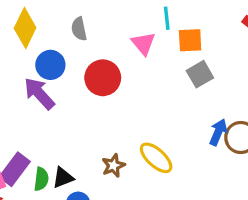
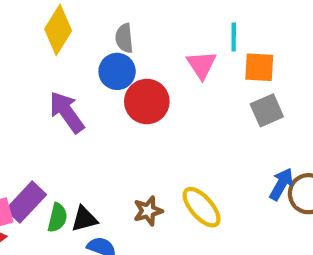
blue circle: (50, 65) -> (117, 71), moved

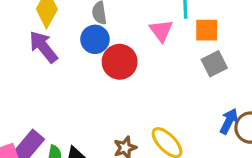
purple arrow: (67, 112) -> (43, 47), moved

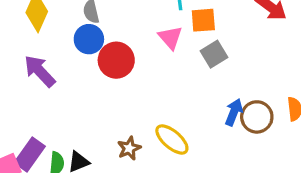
pink triangle: (161, 31) -> (170, 38), moved
purple arrow: (43, 47) -> (40, 71), moved

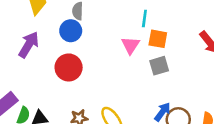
red circle: (116, 60) -> (69, 67), moved
purple arrow: (40, 71) -> (29, 45), turned 60

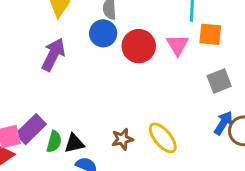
gray square: (159, 66) -> (219, 81), moved
red circle: (69, 67) -> (139, 46), moved

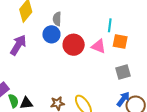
pink triangle: (178, 45) -> (99, 46), turned -42
green semicircle: (54, 142) -> (13, 101), turned -40

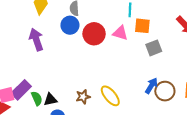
purple arrow: (18, 45) -> (36, 40), turned -45
gray square: (123, 72) -> (154, 48), moved

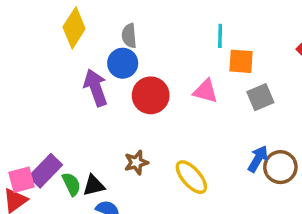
pink triangle: (120, 33) -> (205, 91), moved
red circle: (94, 34) -> (151, 95), moved
purple arrow: (36, 40) -> (96, 88), moved
brown star: (83, 97) -> (136, 162), moved

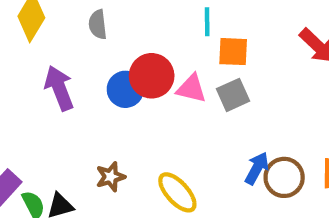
blue circle: (123, 63) -> (125, 89), moved
red circle: (151, 95) -> (152, 76), moved
gray square: (260, 97) -> (233, 95), moved

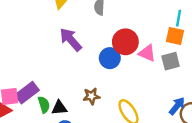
cyan line: (207, 22) -> (179, 18), moved
purple arrow: (59, 88) -> (71, 40), turned -30
blue circle: (125, 89) -> (110, 58), moved

